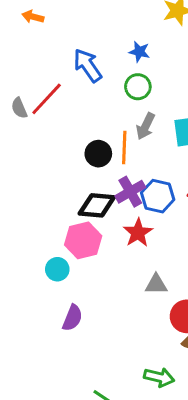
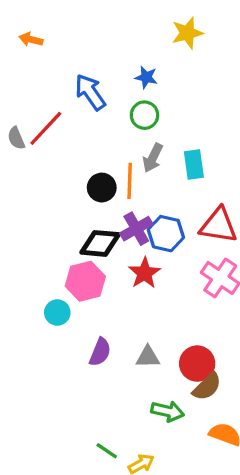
gray triangle: (156, 284) -> (148, 357), moved
purple semicircle: (72, 318) -> (100, 352), moved
green arrow: (159, 377) -> (168, 411), moved

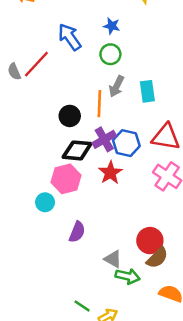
black circle: (102, 188) -> (70, 116), moved
gray triangle: (148, 357) -> (113, 259), moved, turned 30

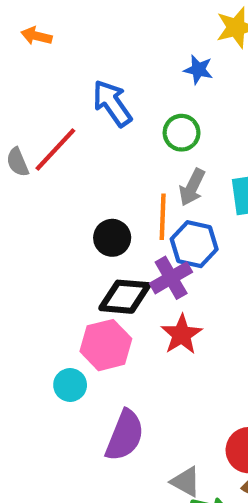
blue star: (112, 26) -> (198, 70), moved
blue hexagon: (126, 143) -> (194, 244), moved
purple semicircle: (77, 232) -> (125, 435), size x1.4

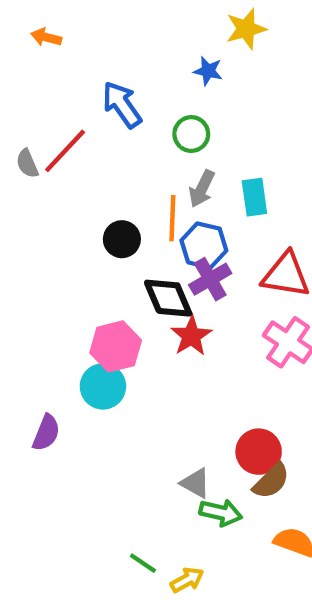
purple cross: (171, 278) -> (210, 279), moved
black diamond: (125, 297) -> (168, 298), moved, turned 62
cyan circle: (70, 385) -> (103, 386), moved, size x1.4
purple semicircle: (125, 435) -> (46, 433), moved, size x0.7

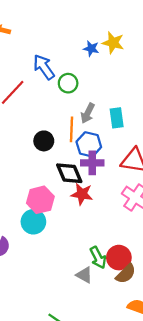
yellow star: (246, 29) -> (113, 43), moved, turned 30
green circle: (191, 134) -> (68, 83), moved
purple cross: (210, 279) -> (92, 163), turned 30
red star: (191, 336) -> (82, 194), turned -30
green arrow: (221, 513) -> (98, 258), moved, turned 50

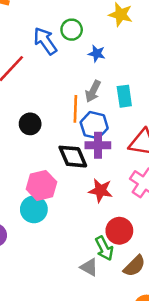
blue star: (91, 49) -> (97, 53), moved
green circle: (68, 83) -> (72, 30), moved
black circle: (44, 141) -> (30, 124), moved
red star: (82, 194) -> (100, 191), moved
red circle: (119, 258) -> (119, 231), moved

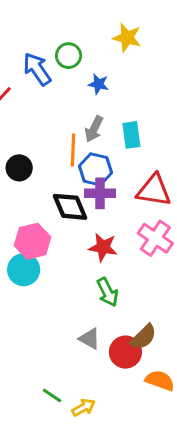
red circle: (119, 231) -> (125, 352), moved
green arrow: (104, 248) -> (107, 292), moved

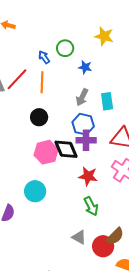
blue arrow: (37, 69) -> (44, 57), size x0.6
orange line: (73, 150) -> (42, 82), moved
black circle: (19, 168) -> (39, 117), moved
pink hexagon: (33, 241) -> (46, 152), moved

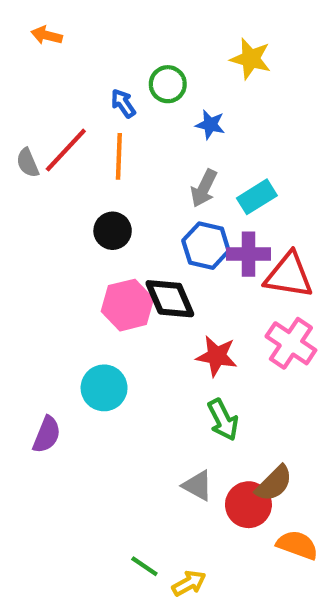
cyan rectangle: (107, 101) -> (257, 197), turned 66
purple cross: (86, 140) -> (248, 254), moved

